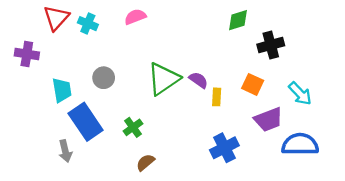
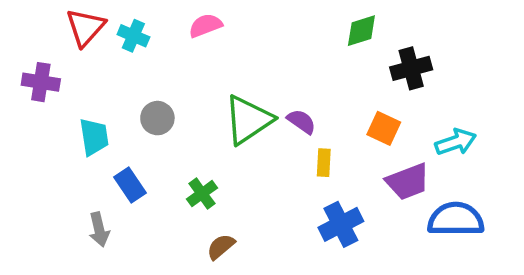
cyan arrow: (300, 94) -> (456, 142), turned -65
yellow rectangle: (217, 97) -> (324, 163), moved
blue rectangle: (86, 122) -> (130, 185), size x0.6

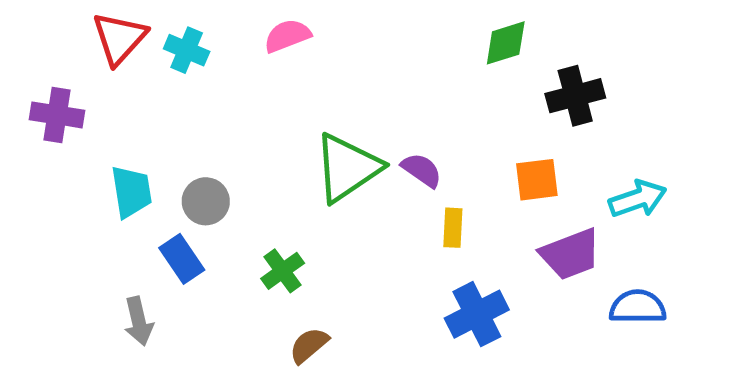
gray circle: (157, 118) -> (206, 201), moved
orange square: (384, 128) -> (537, 180), turned -32
blue semicircle: (456, 219) -> (638, 307), size x0.7

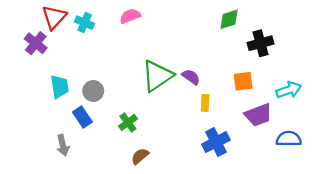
purple cross: (57, 115) -> (36, 43), moved, turned 30

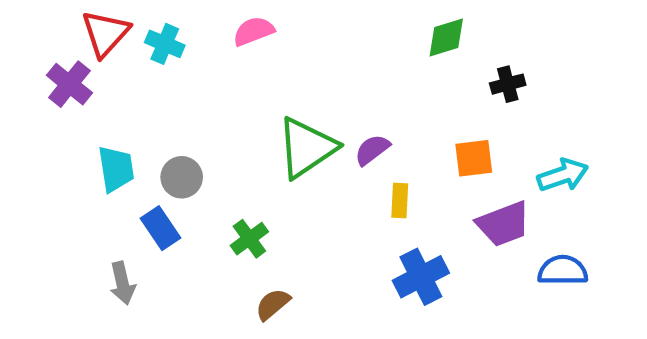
black cross: (260, 43) -> (508, 84), size x0.7
purple semicircle: (191, 77) -> (372, 150), turned -72

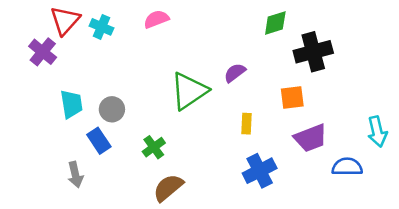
black cross: (508, 84) -> (313, 52), size x1.8
purple semicircle: (372, 150) -> (235, 73), moved
cyan arrow: (563, 175) -> (377, 132), moved, turned 96
brown semicircle: (273, 304) -> (168, 188), size x1.4

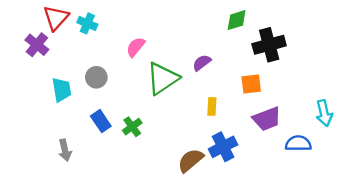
pink semicircle: (156, 19) -> (136, 47), moved, turned -30
gray circle: (112, 109) -> (96, 77), moved
blue rectangle: (99, 141) -> (101, 121), moved
brown semicircle: (168, 188) -> (191, 160), moved

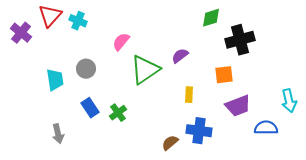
purple cross: (37, 45) -> (21, 33), moved
blue cross: (223, 147) -> (199, 131), turned 35
brown semicircle: (191, 160) -> (170, 143), size x0.7

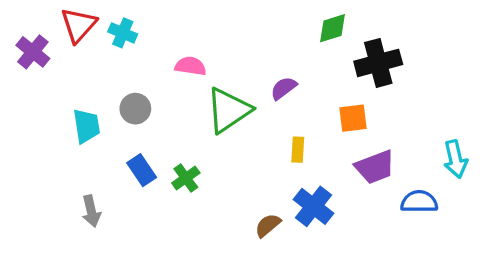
pink semicircle: (121, 42) -> (191, 66), turned 60
blue cross: (199, 131) -> (314, 206), turned 30

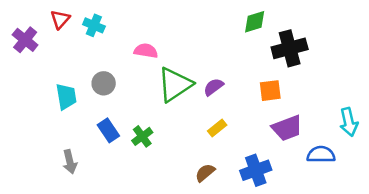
red triangle: (79, 25) -> (60, 19), size x0.7
purple semicircle: (284, 88) -> (213, 87), moved
yellow rectangle: (298, 150) -> (217, 128), moved, turned 48
blue cross: (314, 206) -> (256, 170), moved, turned 32

